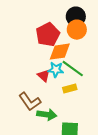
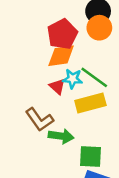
orange diamond: (60, 52) -> (61, 56), moved
yellow rectangle: (70, 89) -> (90, 103), size x1.6

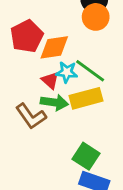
red pentagon: (62, 34) -> (27, 36), moved
green arrow: (61, 136) -> (54, 102), moved
green square: (90, 157) -> (86, 156), turned 30

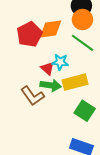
orange diamond: (54, 47) -> (51, 29), moved
green line: (90, 71) -> (82, 43), moved
green square: (86, 156) -> (85, 111), moved

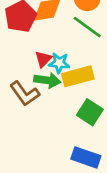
cyan star: (60, 62) -> (59, 63), moved
red triangle: (47, 68) -> (43, 59), turned 32

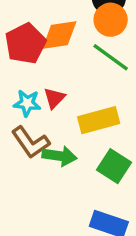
cyan star: (59, 63) -> (27, 103), moved
green arrow: (47, 80) -> (59, 156), moved

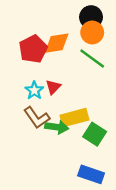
cyan star: (27, 103) -> (34, 90), turned 30
yellow rectangle: (99, 120) -> (74, 118), moved

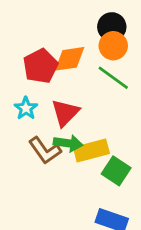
red triangle: (53, 87) -> (65, 113), size x1.5
cyan star: (34, 90) -> (26, 108), moved
green arrow: (57, 127) -> (68, 143), moved

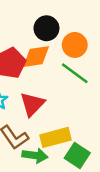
black circle: (112, 27) -> (46, 28), moved
green arrow: (68, 143) -> (35, 155), moved

